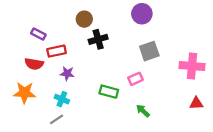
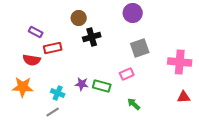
purple star: (67, 73) -> (82, 84), moved

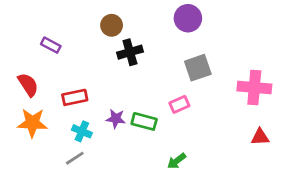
red rectangle: (53, 48) -> (75, 97), moved
red semicircle: (32, 60) -> (28, 85), moved, turned -132
green arrow: (134, 104) -> (177, 161), moved, turned -80

